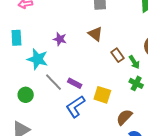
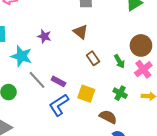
brown rectangle: (117, 55) -> (93, 58), moved
green cross: (136, 83) -> (120, 93), moved
brown semicircle: (124, 117) -> (108, 117), turned 72

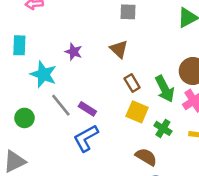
green arrow: (119, 61) -> (165, 89), size x1.5
yellow square: (86, 94) -> (137, 112), moved

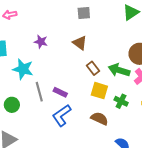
purple star: (74, 52) -> (41, 42), moved
green arrow: (165, 89) -> (119, 70), turned 140
gray line: (61, 105) -> (39, 92), turned 30
brown semicircle: (146, 157) -> (99, 119), moved

